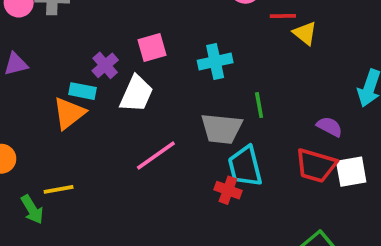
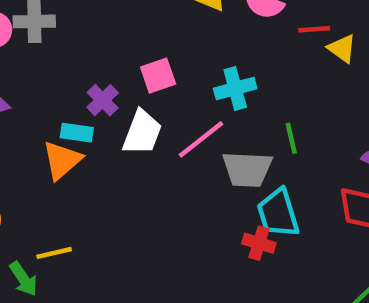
pink line: (156, 156) -> (201, 139), moved

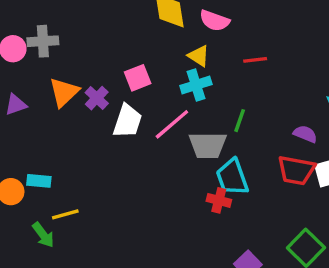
red line: (314, 29) -> (255, 60), moved
yellow triangle: (342, 48) -> (199, 56), moved
cyan rectangle: (77, 133) -> (39, 181), moved
green line: (291, 138) -> (240, 121), turned 35
orange triangle: (62, 160) -> (64, 92), moved

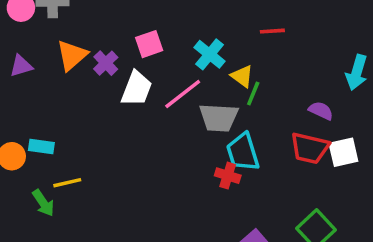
yellow triangle: (199, 56) -> (242, 76), moved
cyan cross: (196, 85) -> (210, 54), turned -36

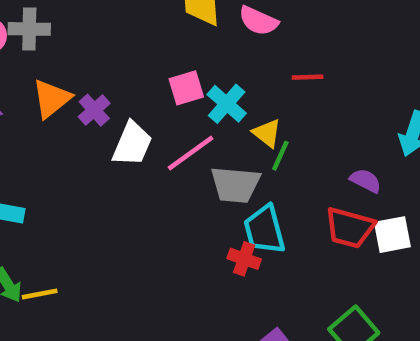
pink square: (149, 44) -> (186, 88), moved
yellow line: (67, 183) -> (40, 294), moved

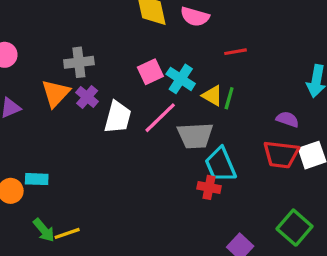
gray cross: (29, 29) -> (79, 62), moved
green line: (280, 156) -> (229, 98), moved

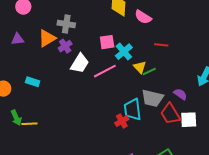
green line: (229, 98) -> (149, 71), turned 32
gray trapezoid: (195, 136) -> (152, 98), moved
red trapezoid: (281, 154) -> (170, 114), turned 35
cyan rectangle: (37, 179) -> (33, 82), moved
red cross: (209, 187) -> (122, 121), turned 32

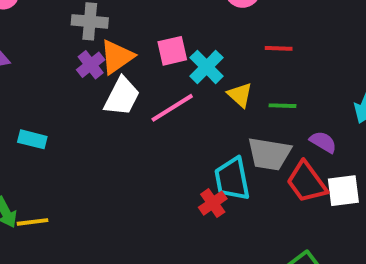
orange triangle: (47, 38) -> (117, 57), moved
green line: (149, 71) -> (282, 106), moved, turned 32

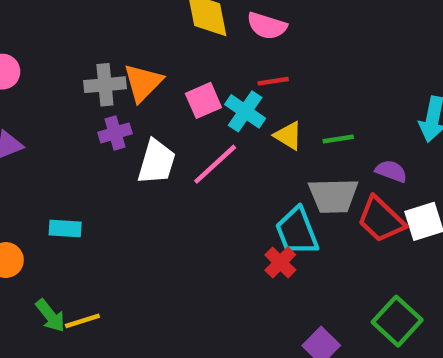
red line: (279, 48) -> (273, 81), moved
orange triangle: (117, 57) -> (143, 83), moved
purple cross: (91, 65) -> (115, 133), turned 32

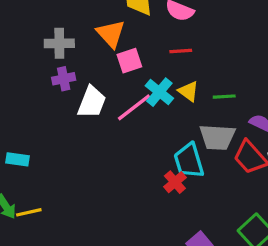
orange triangle: (143, 83) -> (111, 34), moved, turned -32
cyan cross: (245, 111) -> (159, 92), moved
cyan rectangle: (65, 229) -> (18, 159), moved

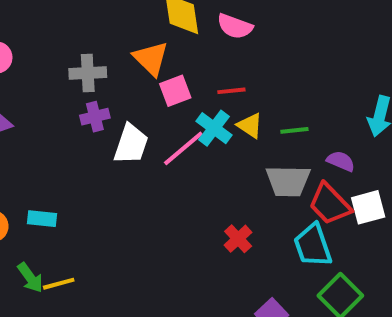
red line: (181, 51) -> (231, 91), moved
cyan trapezoid: (189, 161) -> (313, 245), moved

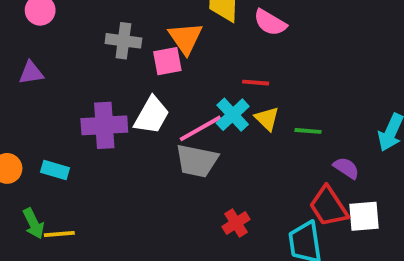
pink square: (175, 91) -> (167, 61), moved
purple cross: (95, 117) -> (104, 125), moved, size x1.6
gray trapezoid: (288, 181) -> (197, 161), moved

